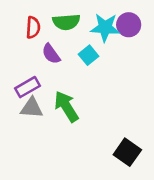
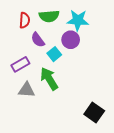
purple circle: (129, 25) -> (71, 40), moved
cyan square: (88, 55) -> (54, 54), moved
gray triangle: (32, 108) -> (27, 90), moved

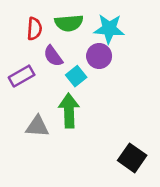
purple rectangle: (20, 64) -> (22, 76), moved
green arrow: (49, 79) -> (69, 111), turned 30

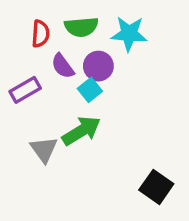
purple circle: (99, 56) -> (98, 66), moved
green arrow: (69, 111) -> (81, 131), turned 60
gray triangle: (37, 126) -> (44, 149), turned 50

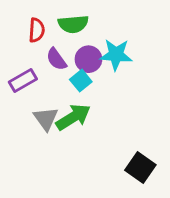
cyan star: (129, 34) -> (116, 55), moved
gray triangle: (44, 149) -> (46, 119), moved

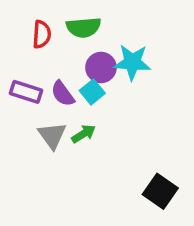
purple semicircle: (56, 59) -> (63, 94), moved
purple rectangle: (23, 81) -> (26, 92), turned 48
green arrow: (73, 117) -> (84, 134), size x0.6

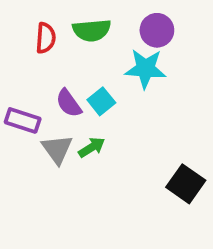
purple circle: (101, 67) -> (157, 30), moved
purple rectangle: (26, 92) -> (23, 120), moved
black square: (160, 191) -> (186, 184), moved

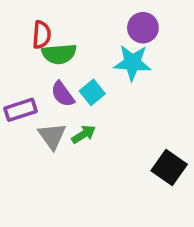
green semicircle: (92, 30) -> (59, 54), moved
purple rectangle: (23, 120) -> (21, 110), turned -36

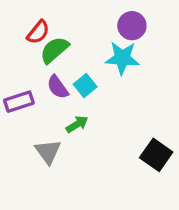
red semicircle: (42, 35) -> (38, 32), turned 35
green semicircle: (59, 54) -> (54, 50), turned 144
gray triangle: (52, 136) -> (48, 152), moved

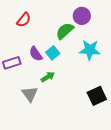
green semicircle: (54, 50) -> (65, 31), moved
cyan star: (122, 58) -> (90, 50), moved
black square: (156, 155) -> (97, 96), turned 30

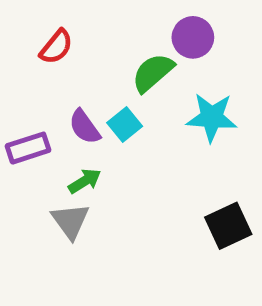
green arrow: (48, 77) -> (85, 181), moved

